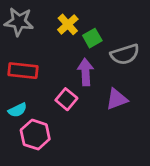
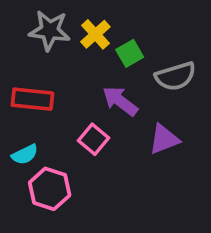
gray star: (19, 22) -> (50, 30), moved
purple arrow: (85, 72) -> (120, 101), turned -50

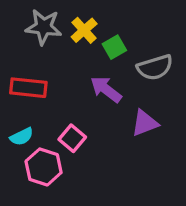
pink square: (93, 139) -> (72, 138), moved

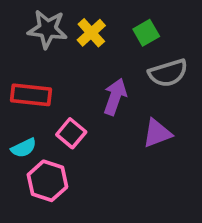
green square: (114, 47) -> (146, 33), moved
purple arrow: (106, 89) -> (115, 97), turned 72
pink square: (72, 138) -> (71, 133), moved

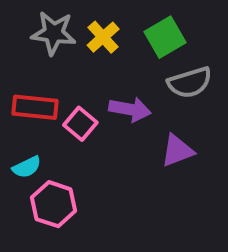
green square: (146, 33) -> (165, 37), size x1.4
purple arrow: (115, 97) -> (130, 109), turned 81
pink square: (71, 133) -> (80, 124), moved

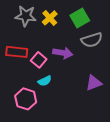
purple triangle: (177, 151) -> (94, 83), moved
cyan semicircle: (27, 167) -> (45, 81), moved

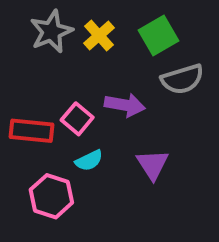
gray star: (26, 16) -> (51, 32), turned -30
red rectangle: (17, 52) -> (32, 131), moved
purple triangle: (94, 83) -> (153, 164), moved, turned -42

